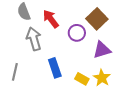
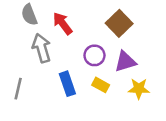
purple circle: (77, 33) -> (94, 55), moved
yellow star: (102, 78) -> (139, 89), moved, turned -30
yellow rectangle: (82, 79) -> (101, 85), moved

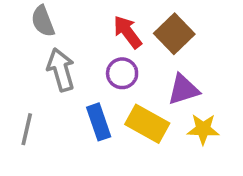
red arrow: (62, 23) -> (127, 32), moved
purple circle: (94, 55) -> (122, 73), moved
yellow rectangle: (101, 85) -> (147, 124), size x1.6

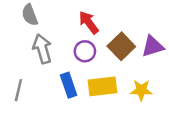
brown square: (174, 34) -> (121, 46), moved
purple triangle: (183, 90) -> (153, 46), moved
yellow rectangle: (147, 124) -> (102, 86), turned -36

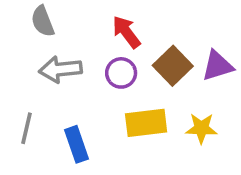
gray arrow: (42, 49) -> (60, 69), turned -80
blue rectangle: (69, 85) -> (77, 144), moved

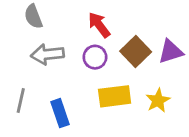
yellow star: (201, 128) -> (158, 100), turned -30

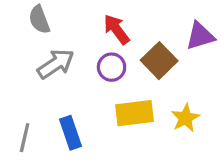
purple triangle: (171, 51) -> (200, 36), moved
gray arrow: (47, 54) -> (56, 64), turned 152
gray line: (21, 100) -> (25, 138), moved

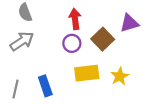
red arrow: (116, 29) -> (75, 19), turned 30
gray arrow: (56, 64) -> (22, 41), moved

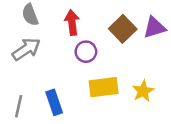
red arrow: (75, 19) -> (72, 22), moved
brown square: (103, 39) -> (123, 29), moved

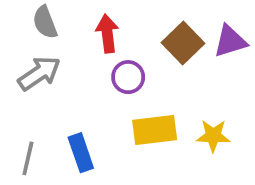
yellow star: (143, 91) -> (213, 136), turned 30

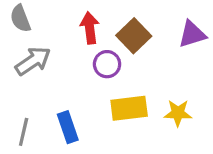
gray semicircle: (45, 22) -> (20, 18), moved
brown square: (183, 43) -> (134, 36), moved

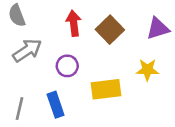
purple circle: (107, 64) -> (67, 66), moved
yellow star: (178, 113) -> (147, 70), moved

